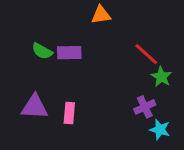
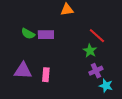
green star: (161, 77) -> (90, 51), moved

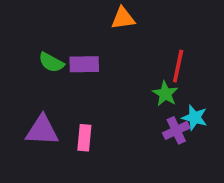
red line: (97, 36) -> (178, 66), turned 60
cyan star: (106, 86) -> (195, 118), moved

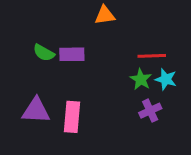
red line: (178, 66) -> (152, 56), turned 76
cyan star: (195, 118) -> (166, 79), moved
pink rectangle: (84, 138) -> (72, 117), size x1.4

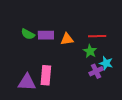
orange triangle: (105, 15) -> (67, 39), moved
cyan star: (166, 79) -> (106, 63), moved
purple triangle: (36, 111) -> (27, 82), moved

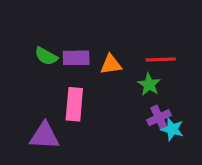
cyan star: (106, 63) -> (172, 129), moved
pink rectangle: (46, 75) -> (74, 104), moved

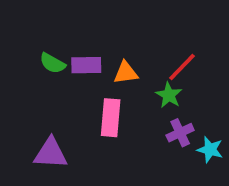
red line: (161, 60) -> (182, 67), turned -44
pink rectangle: (74, 104) -> (111, 118), moved
cyan star: (172, 129) -> (210, 150), moved

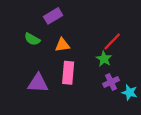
purple rectangle: (86, 65) -> (53, 16), moved, turned -30
orange triangle: (126, 73) -> (62, 45), moved
purple triangle: (51, 153) -> (38, 83), moved

